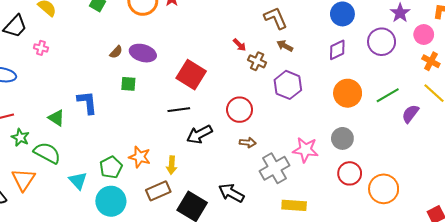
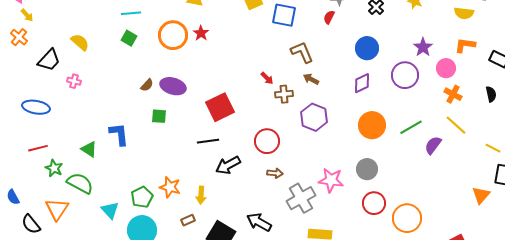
brown cross: (257, 61) -> (284, 94), turned -30
red square: (191, 75) -> (220, 107), turned 32
brown rectangle: (158, 191) -> (188, 220), size x0.6

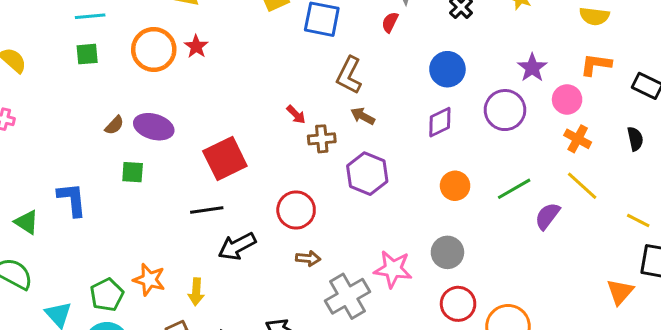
green square: (129, 38) -> (87, 54), turned -35
brown L-shape: (302, 52) -> (349, 75), turned -130
orange circle: (372, 125) -> (455, 186), size x0.7

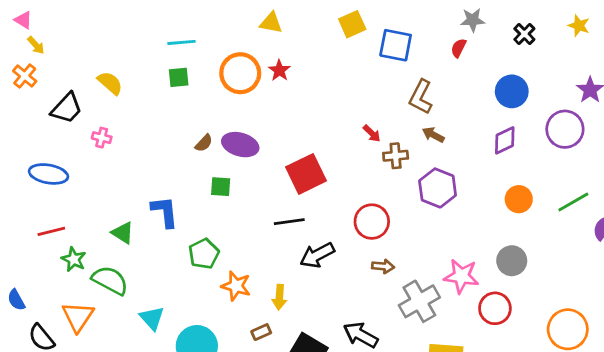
green pentagon: (107, 295) -> (204, 254), moved
red circle: (458, 304) -> (495, 308), moved

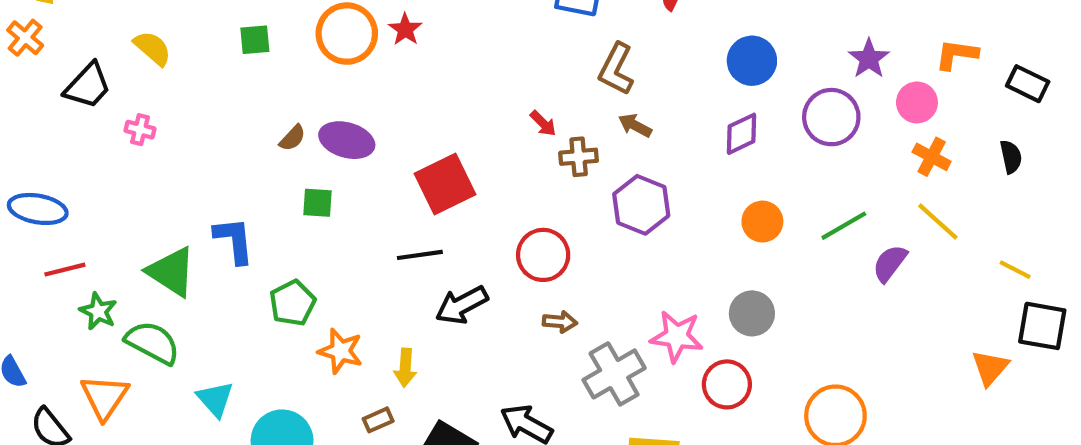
blue ellipse: (48, 174) -> (38, 209), moved
green triangle: (123, 233) -> (171, 272), size x1.5

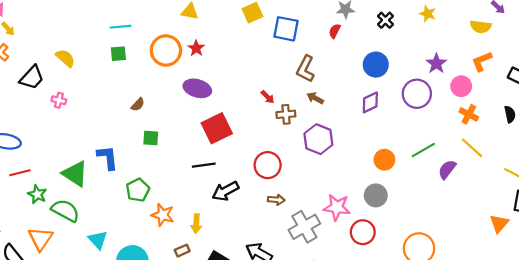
orange L-shape: (957, 54) -> (482, 61), turned -30
purple ellipse: (347, 140) -> (197, 88), moved
orange circle: (762, 222) -> (384, 160), moved

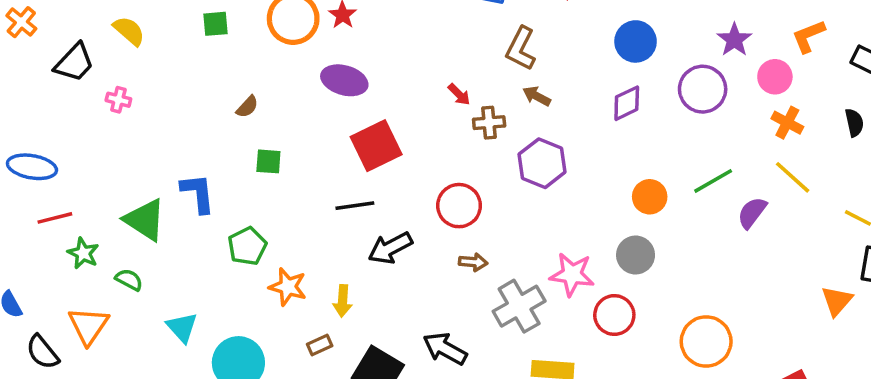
green semicircle: (65, 211) -> (129, 280), size x0.6

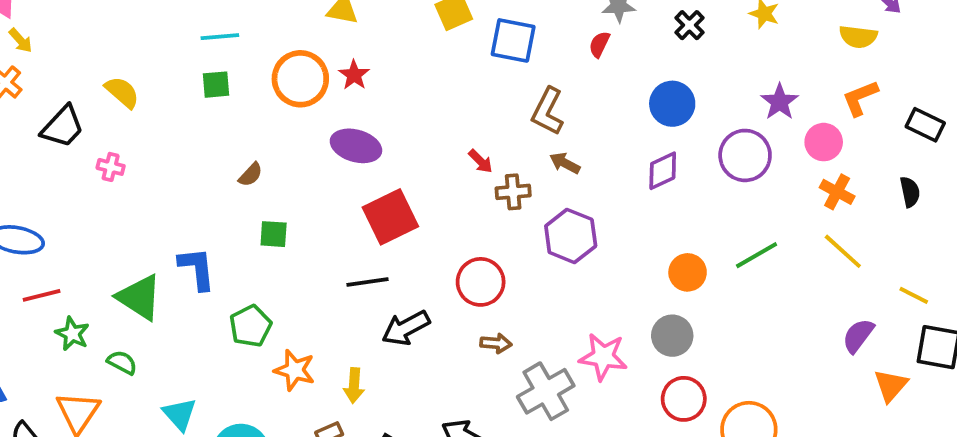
purple semicircle: (752, 213) -> (858, 336), moved
red circle: (614, 315) -> (684, 399), moved

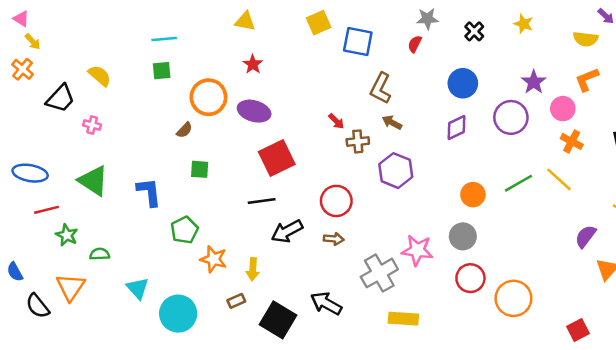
orange circle: (300, 79) -> (208, 97), moved
yellow line: (843, 251) -> (559, 179), moved
green triangle: (139, 297) -> (93, 181), moved
brown arrow: (496, 343) -> (334, 239), moved
green semicircle: (122, 362) -> (100, 254), turned -30

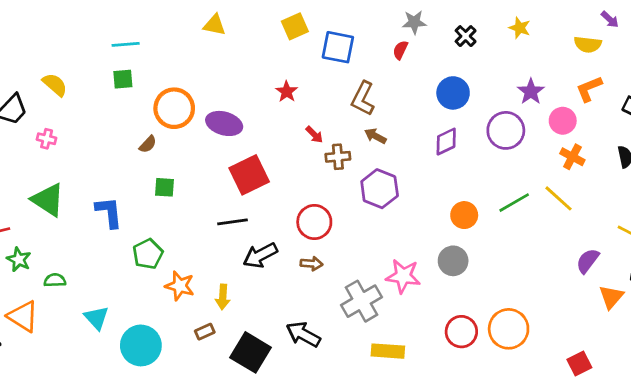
red star: (253, 64) -> (287, 92), moved
red circle: (470, 278) -> (461, 332), moved
orange triangle: (71, 287) -> (23, 316), turned -32

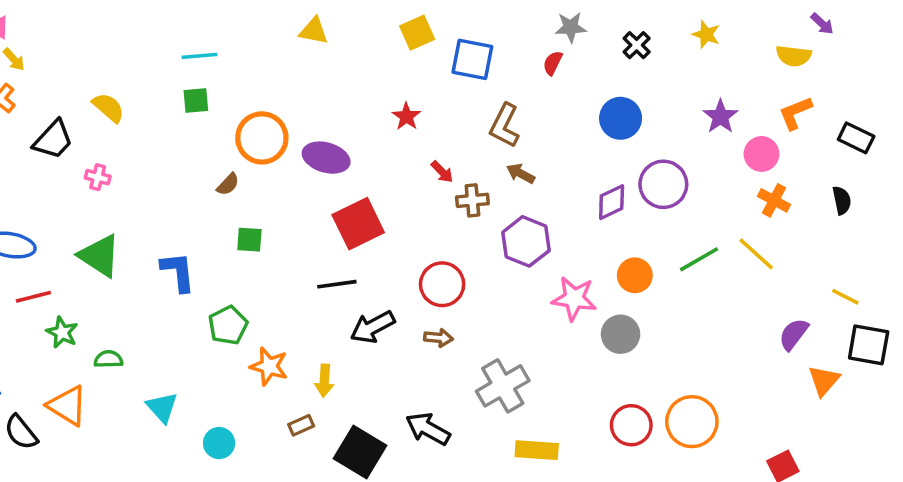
purple circle: (506, 130) -> (663, 184), moved
purple diamond: (446, 142) -> (612, 202), moved
pink star: (403, 276) -> (574, 299), moved
cyan circle: (141, 345) -> (219, 443), size x0.6

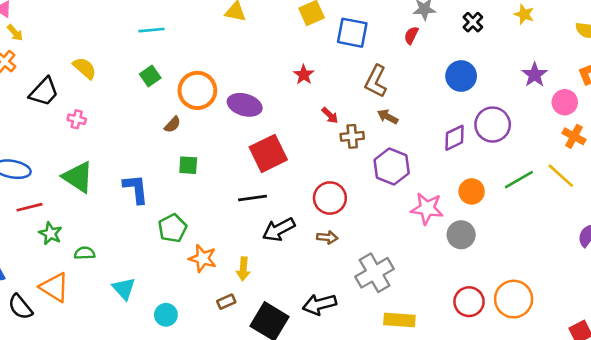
green square: (196, 100) -> (150, 76), moved, turned -30
black arrow: (428, 429) -> (319, 304), turned -44

